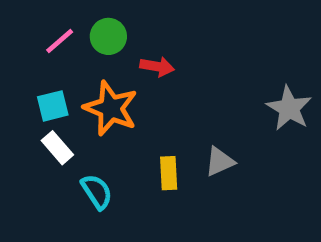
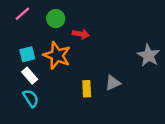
pink line: (60, 41) -> (22, 14), moved
cyan semicircle: (97, 192) -> (31, 98), moved

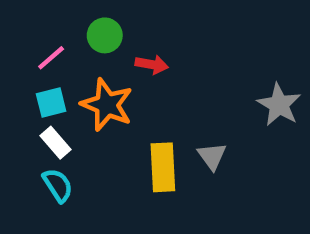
pink line: (22, 14) -> (51, 58), moved
gray triangle: (113, 83) -> (212, 156), turned -42
yellow rectangle: (87, 89) -> (163, 167), size x1.5

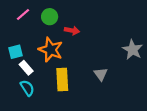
pink line: (51, 58) -> (23, 15), moved
cyan square: (51, 102) -> (16, 52), moved
yellow rectangle: (163, 167) -> (62, 79), moved

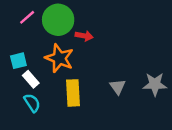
green circle: (50, 17) -> (58, 20), size x1.6
gray star: (133, 50) -> (155, 84), moved, turned -30

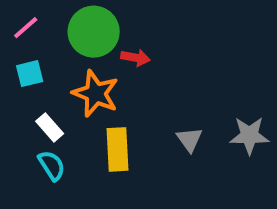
pink line: (27, 17) -> (26, 28), moved
cyan square: (18, 61) -> (30, 74), moved

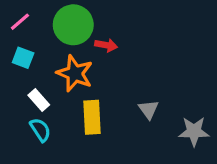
cyan square: (30, 74) -> (23, 58), turned 35
gray star: (249, 135) -> (194, 131), moved

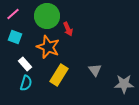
red arrow: (106, 45) -> (68, 29), turned 56
yellow rectangle: (92, 117) -> (59, 75), turned 35
cyan semicircle: (40, 130) -> (26, 83), turned 49

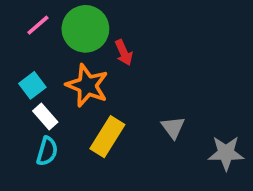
pink line: (13, 14) -> (38, 25), moved
cyan square: (15, 37) -> (32, 85), moved, turned 32

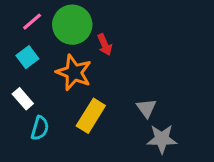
cyan square: (32, 85) -> (27, 57), moved
white rectangle: (45, 116) -> (23, 99), moved
gray star: (226, 153) -> (162, 139), moved

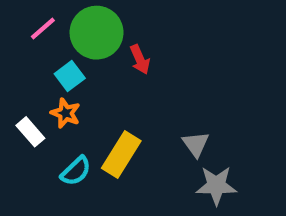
cyan square: (27, 57) -> (70, 76), moved
orange star: (74, 73) -> (66, 113), moved, size x0.6
cyan semicircle: (40, 128) -> (76, 171), moved, turned 30

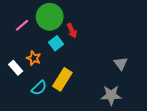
pink line: (43, 28) -> (22, 25), moved
cyan square: (70, 76) -> (56, 43), moved
gray triangle: (196, 144) -> (121, 63), moved

